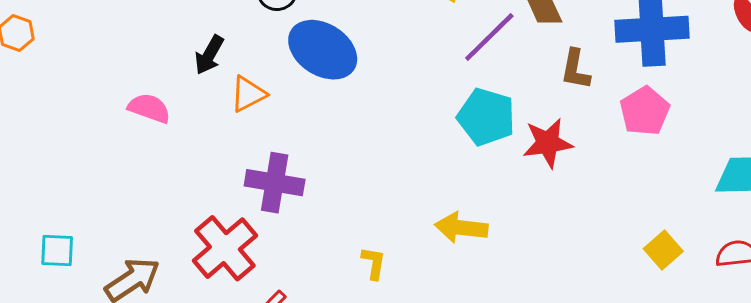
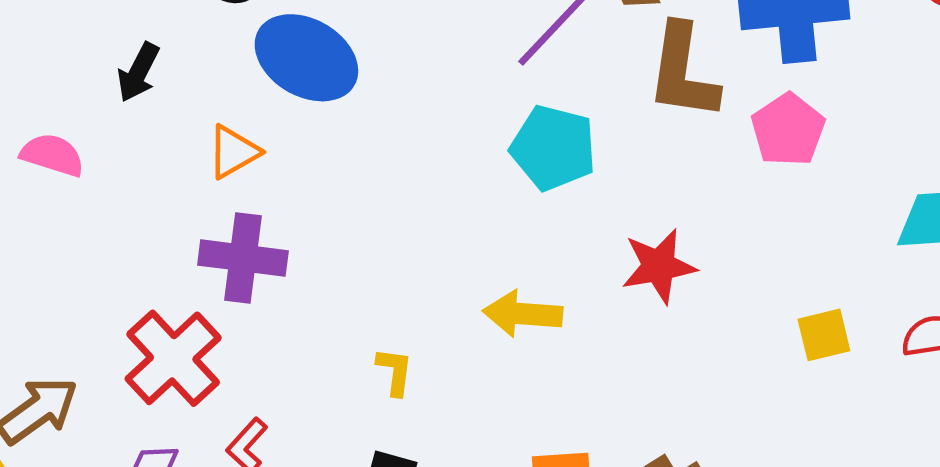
brown L-shape: (575, 69) -> (683, 72), size x1.6
orange triangle: (248, 94) -> (233, 152), moved
red star: (548, 143) -> (659, 266), moved
yellow square: (663, 250) -> (824, 335), turned 30

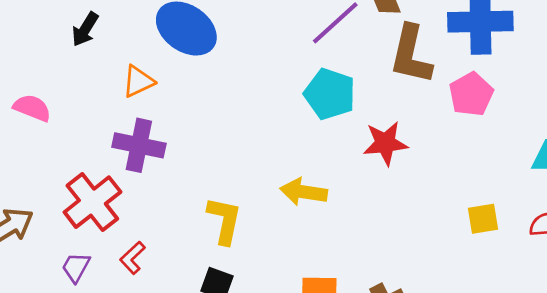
pink semicircle: (52, 155) -> (32, 108), moved
red star: (659, 266) -> (385, 143), moved
yellow L-shape: (395, 371) -> (224, 220), size x1.6

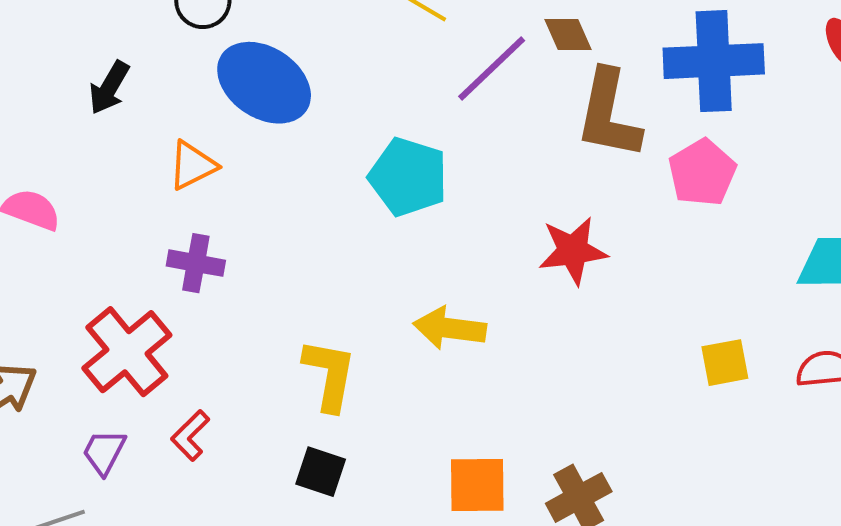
cyan pentagon: (330, 94) -> (408, 177), moved
purple cross: (139, 145) -> (196, 263), size x0.7

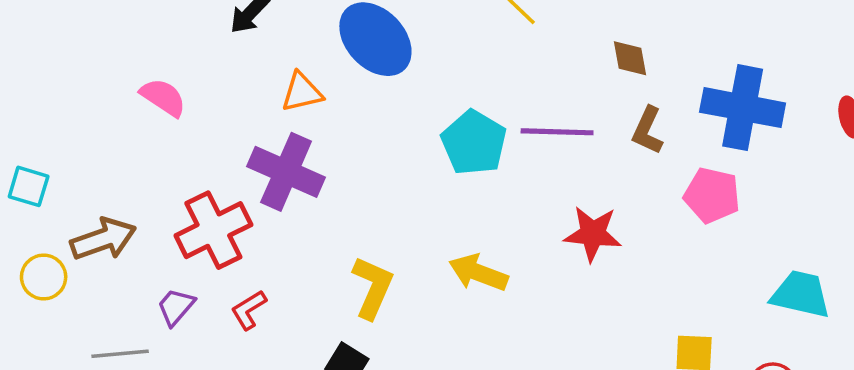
purple line: (492, 69) -> (557, 132), moved, turned 32
brown L-shape: (609, 114) -> (648, 130), size x0.6
pink pentagon: (702, 173) -> (712, 195), turned 30
purple cross: (196, 263) -> (286, 172), size x1.6

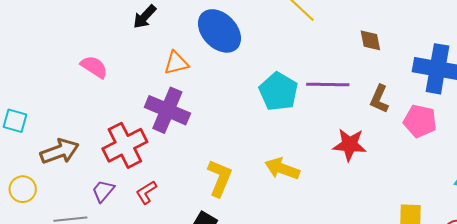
brown L-shape: (648, 130) -> (379, 99), moved
yellow circle: (44, 277) -> (23, 189), moved

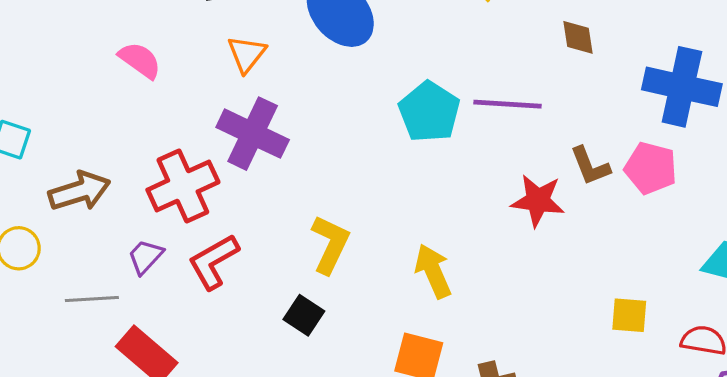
orange triangle: (176, 63) -> (247, 54), moved, turned -40
brown L-shape: (379, 99) -> (590, 166), moved, turned -48
yellow arrow: (282, 169) -> (433, 271), moved, turned 44
red L-shape: (146, 192) -> (214, 262), size x1.5

